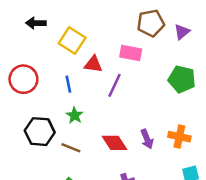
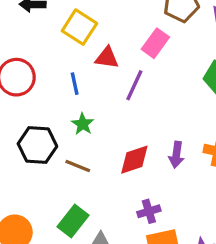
pink rectangle: (131, 53) -> (155, 43), turned -65
purple arrow: (147, 139) -> (176, 155), turned 30
red diamond: (115, 143) -> (134, 160), turned -75

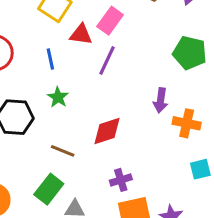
pink rectangle: (155, 43) -> (110, 21), moved
purple arrow: (176, 155) -> (161, 100), moved
brown line: (78, 166) -> (63, 151), moved

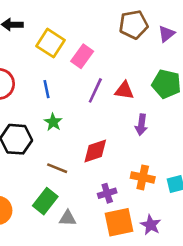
pink rectangle: (110, 21) -> (82, 56), moved
red triangle: (81, 34) -> (124, 90), moved
orange cross: (187, 123) -> (143, 177), moved

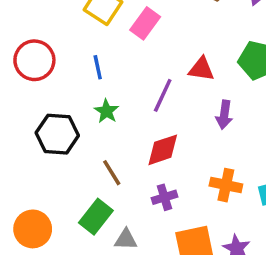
purple line: (95, 90) -> (163, 95), moved
brown line: (57, 168) -> (112, 173), turned 36
purple cross: (107, 193) -> (164, 197), moved

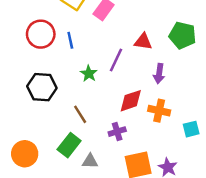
red circle: (34, 60) -> (41, 34), moved
green star: (106, 111) -> (89, 74), moved
red diamond: (163, 150) -> (131, 101), moved
orange cross: (226, 185) -> (159, 111), moved

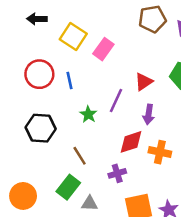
red triangle: (143, 42) -> (144, 82), turned -42
purple arrow: (159, 74) -> (149, 114), moved

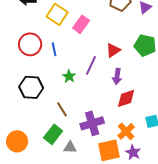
red diamond: (131, 142) -> (126, 98), moved
orange cross: (160, 152) -> (126, 131), moved, turned 36
purple cross: (117, 173) -> (92, 123), size x1.6

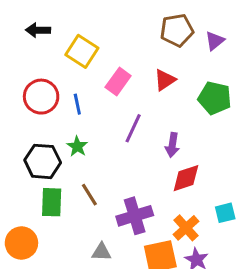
pink rectangle: (81, 24) -> (118, 81), moved
red triangle: (113, 50) -> (165, 80), moved
green star: (69, 76) -> (77, 146), moved
green rectangle: (53, 134) -> (52, 202), moved, turned -36

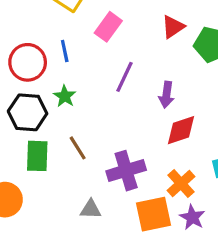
red triangle: (165, 80) -> (173, 27), moved
red circle: (41, 97) -> (28, 62), moved

